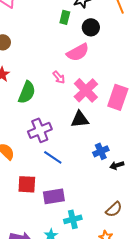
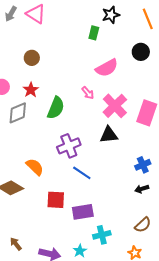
black circle: (91, 27) -> (141, 52), moved
blue cross: (101, 151) -> (143, 165), moved
black arrow: (117, 165) -> (142, 189), moved

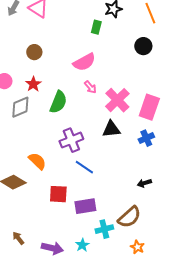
pink semicircle: (107, 68) -> (84, 62), moved
blue cross: (143, 165) -> (146, 138), moved
brown semicircle: (143, 225) -> (129, 217), moved, size x1.4

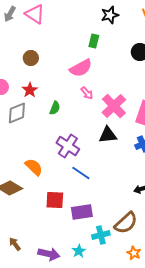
green rectangle: (96, 27) -> (94, 41), moved
green semicircle: (58, 102) -> (55, 108), size x0.6
purple cross: (71, 140) -> (68, 146), turned -35

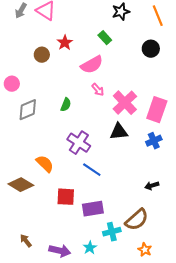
green rectangle: (94, 41) -> (105, 38), turned -56
red star: (30, 90) -> (65, 43), moved

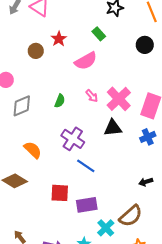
pink arrow: (98, 90) -> (92, 96), moved
orange semicircle: (45, 164) -> (33, 150), moved
cyan cross: (112, 232) -> (106, 228), turned -30

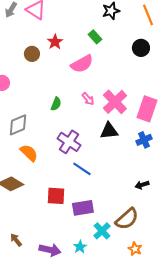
gray diamond: (22, 106) -> (18, 125), moved

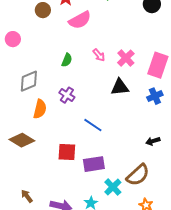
pink semicircle: (82, 64) -> (80, 20), moved
pink cross: (115, 102) -> (126, 58), size x0.7
purple cross: (69, 142) -> (67, 95), moved, size x0.7
orange semicircle: (29, 153) -> (40, 109), turned 60

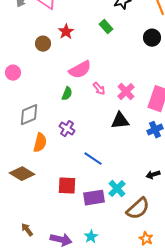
pink semicircle: (80, 20) -> (80, 70), moved
cyan cross: (113, 187) -> (117, 189), moved

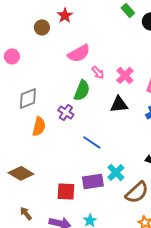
green rectangle: (106, 27) -> (128, 10), moved
green semicircle: (67, 94) -> (82, 90), moved, size x1.5
brown diamond: (22, 174) -> (21, 173), moved
red square: (67, 186) -> (66, 191), moved

